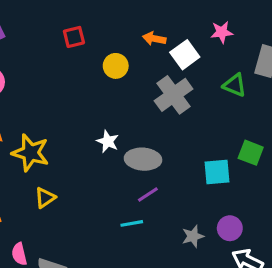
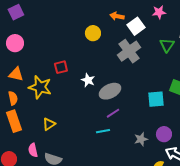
red square: (74, 37) -> (61, 67), moved
green triangle: (235, 85) -> (167, 45), turned 42
gray ellipse: (143, 159) -> (110, 91), turned -30
yellow triangle: (45, 198) -> (49, 124), moved

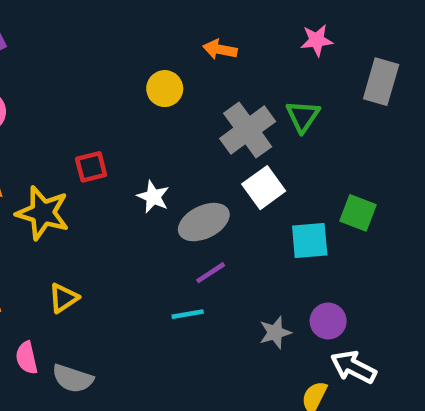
white square: (136, 26) -> (264, 188), moved
green triangle: (167, 45) -> (303, 116), moved

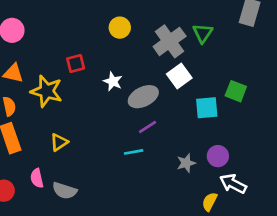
yellow circle: (165, 89) -> (120, 28), moved

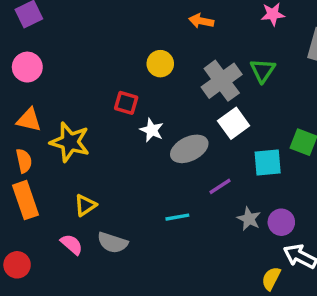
red square: (76, 64) -> (126, 103), moved, turned 30
purple line: (147, 127) -> (220, 186), moved
gray star: (186, 163) -> (249, 219), moved, turned -30
pink semicircle: (37, 178) -> (72, 244), moved, turned 144
gray semicircle: (65, 191) -> (113, 243), moved

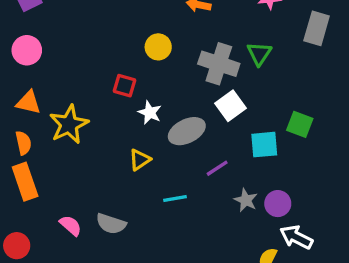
gray cross: (222, 81) -> (219, 64), turned -36
yellow star: (70, 142) -> (69, 124), turned 30
yellow triangle: (85, 205) -> (140, 160), moved

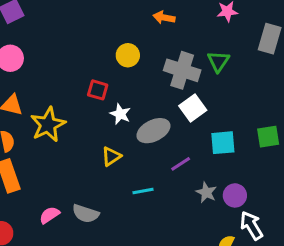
green square: (300, 124) -> (268, 137), moved, turned -30
pink semicircle: (71, 225) -> (49, 215), turned -75
white arrow: (296, 237) -> (251, 226), turned 32

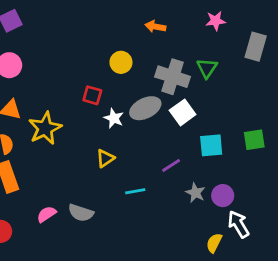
gray ellipse: (153, 131) -> (145, 108), moved

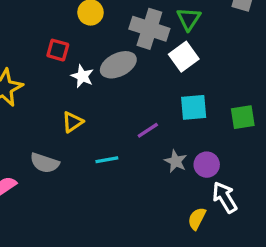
white square: (183, 112) -> (184, 57), moved
green square: (254, 140) -> (243, 117), moved
gray semicircle: (81, 213) -> (45, 163), moved

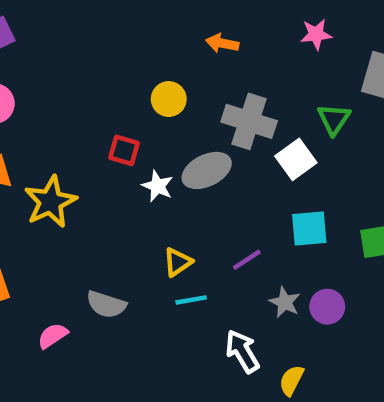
green triangle: (189, 19) -> (334, 119), moved
yellow triangle: (73, 122) -> (178, 262), moved
white arrow: (225, 197) -> (242, 351), moved
yellow semicircle: (197, 219) -> (291, 380), moved

